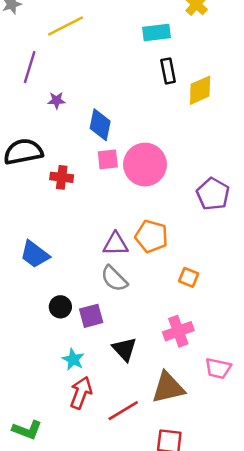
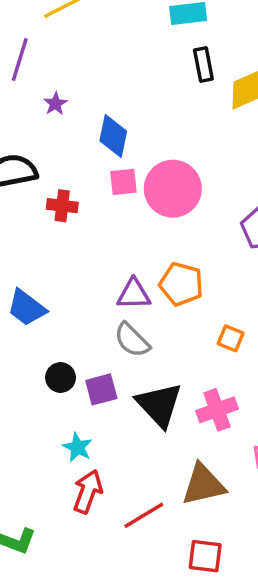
purple star: (57, 100) -> (55, 104), turned -30
black triangle: (124, 349) -> (159, 405), moved, size x1.4

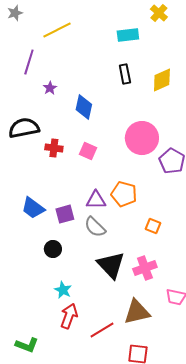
black rectangle: (203, 65) -> (125, 74), moved
pink square: (123, 182) -> (88, 151), moved, turned 30
pink circle: (173, 189) -> (142, 138), moved
purple square: (101, 389) -> (65, 214), moved

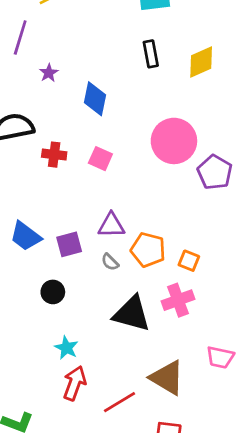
orange pentagon: (124, 194) -> (148, 250), moved
gray semicircle: (95, 227) -> (110, 262), size x0.6
black triangle: (111, 265) -> (132, 314), turned -32
pink cross: (145, 268) -> (178, 300), moved
brown triangle: (137, 312) -> (167, 378), turned 44

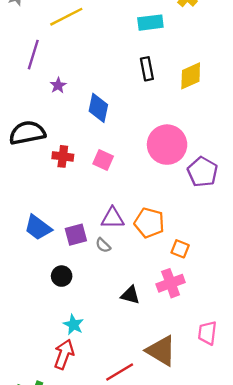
orange pentagon: (148, 250) -> (149, 223), moved
gray semicircle: (110, 262) -> (103, 245), moved
black triangle: (132, 314) -> (130, 295), size x0.6
pink trapezoid: (220, 357) -> (207, 333), turned 85
red arrow: (75, 383) -> (64, 354), moved

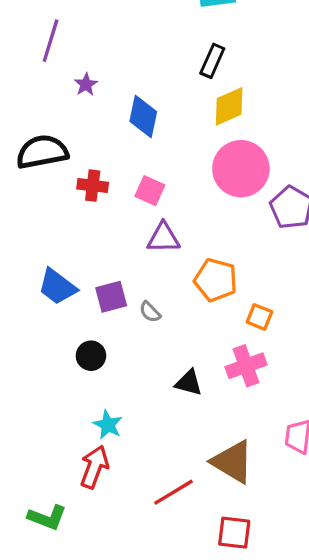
black rectangle: (147, 69) -> (212, 61), turned 35
yellow diamond: (191, 76) -> (229, 106), moved
purple triangle: (113, 218) -> (163, 238), moved

